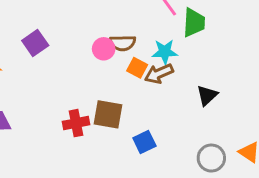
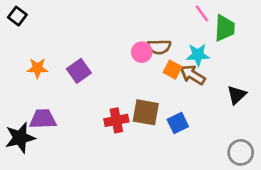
purple square: (35, 43) -> (79, 71), moved
brown arrow: (159, 74) -> (193, 75), turned 55
blue square: (144, 142) -> (178, 123), moved

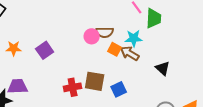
black triangle: (237, 95) -> (163, 68), turned -35

